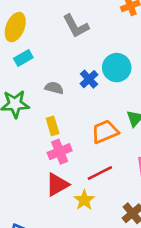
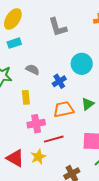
blue cross: (89, 79) -> (59, 81), moved
pink cross: (60, 152) -> (36, 124), moved
red triangle: (57, 184) -> (15, 158), moved, turned 48

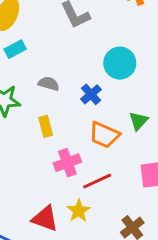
orange trapezoid: (64, 109) -> (104, 135), turned -135

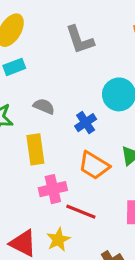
yellow rectangle: (46, 126) -> (35, 149), size x1.4
red line: (97, 181) -> (81, 212), turned 40

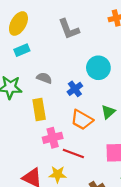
yellow star: (58, 240) -> (58, 174), turned 30

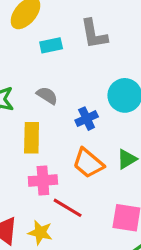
cyan rectangle: (22, 50) -> (51, 45), moved

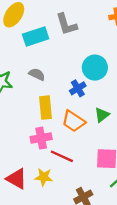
cyan rectangle: (51, 45) -> (36, 37), size x1.5
blue cross: (87, 119) -> (78, 88), moved
yellow rectangle: (32, 138) -> (45, 108), moved

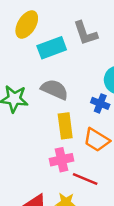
gray semicircle: (37, 74) -> (55, 89), size x1.5
blue cross: (78, 88) -> (100, 103), turned -35

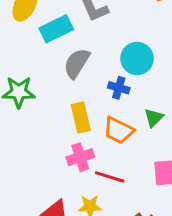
gray semicircle: (55, 89) -> (77, 63), moved, turned -76

